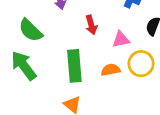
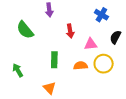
green arrow: (24, 66) -> (18, 70), moved, size x0.6
green rectangle: (74, 66) -> (54, 60), size x0.7

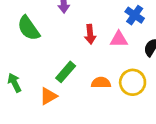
pink triangle: (91, 44) -> (119, 39), moved
green rectangle: (54, 60) -> (66, 72), turned 35
orange triangle: (49, 88) -> (48, 96), moved, turned 40

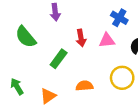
green rectangle: (66, 72) -> (59, 59), moved
orange semicircle: (101, 83) -> (84, 86), moved

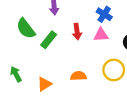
blue cross: (119, 18) -> (104, 14), moved
green rectangle: (59, 59) -> (49, 40), moved

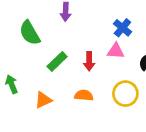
red arrow: (77, 32) -> (89, 61), moved
green rectangle: (49, 40) -> (57, 62), moved

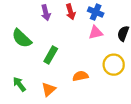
red arrow: (89, 61) -> (71, 12), moved

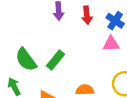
green semicircle: (22, 38) -> (26, 60), moved

